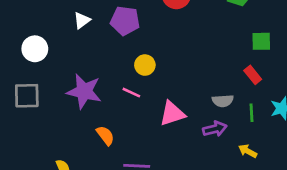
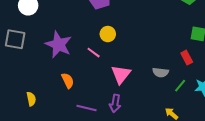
green line: (251, 113) -> (180, 86), turned 32
pink triangle: (172, 114) -> (121, 74), turned -45
purple arrow: (215, 129) -> (115, 103), moved, turned 102

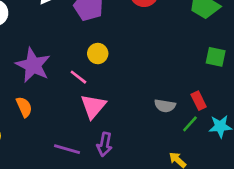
red rectangle: (187, 58) -> (199, 101), moved
pink triangle: (121, 74) -> (93, 106), moved
orange semicircle: (68, 81) -> (24, 107), moved

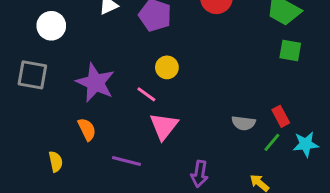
green square: (216, 57) -> (290, 50), moved
purple arrow: (105, 144) -> (199, 174), moved
purple line: (67, 149) -> (126, 161), moved

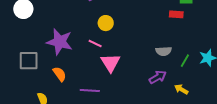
gray square: (32, 75) -> (29, 61), moved
red rectangle: (281, 116) -> (176, 14), moved, turned -48
purple arrow: (199, 174) -> (158, 77), moved, turned -120

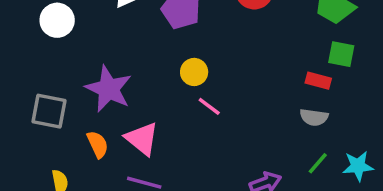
pink line: (95, 43) -> (209, 106), moved
gray semicircle: (164, 51) -> (314, 117), moved
pink triangle: (111, 63) -> (142, 139), moved, turned -30

